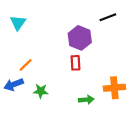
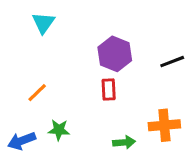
black line: (108, 17) -> (172, 62), moved
cyan triangle: (18, 23) -> (43, 23), moved
blue arrow: (14, 84) -> (22, 141), moved

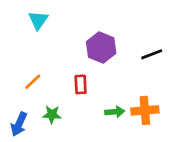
red rectangle: (109, 90) -> (81, 84), moved
blue arrow: (22, 141) -> (19, 124), turned -45
green arrow: (124, 142) -> (115, 112), moved

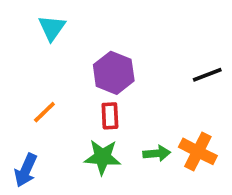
purple hexagon: (101, 47) -> (114, 73), moved
orange cross: (145, 110) -> (198, 151), turned 32
green star: (52, 115) -> (102, 157), moved, size x1.4

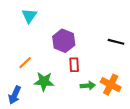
black line: (207, 75) -> (116, 42), turned 35
red rectangle: (110, 116) -> (74, 65), moved
green star: (102, 157) -> (44, 81), moved

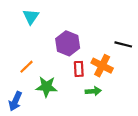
orange cross: (111, 85) -> (102, 66), moved

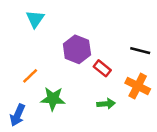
orange cross: (102, 66) -> (138, 86), moved
red rectangle: (79, 69) -> (102, 68), moved, turned -48

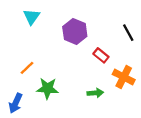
purple hexagon: (77, 49) -> (75, 31), moved
black line: (140, 51) -> (128, 33), moved, turned 48
red rectangle: (102, 68) -> (101, 55), moved

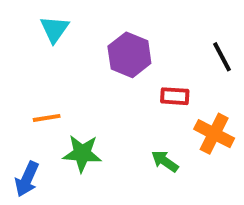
red rectangle: (101, 55) -> (175, 96), turned -35
orange line: (27, 68) -> (47, 118), turned 35
green arrow: (95, 93) -> (165, 161), turned -140

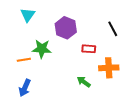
orange cross: (214, 134) -> (109, 68), turned -30
green star: (82, 153) -> (42, 49), moved
blue arrow: (27, 179) -> (25, 88), moved

